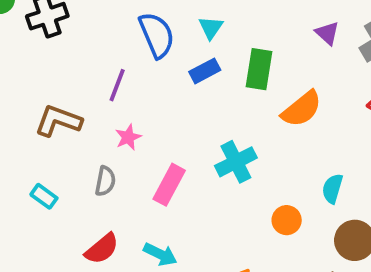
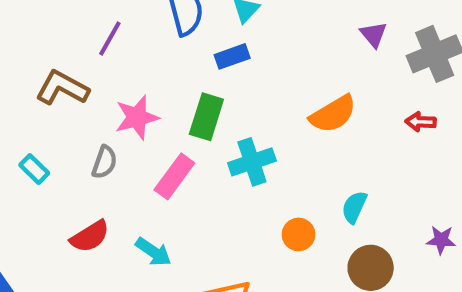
green rectangle: (259, 69) -> (206, 117), moved
purple line: (117, 85) -> (110, 39), moved
pink star: (128, 137) -> (137, 117), size x1.5

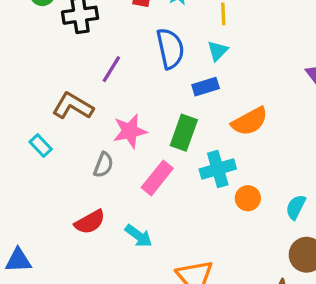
orange semicircle: (333, 114) -> (250, 121), moved
cyan rectangle: (34, 169) -> (41, 146), moved
orange circle: (299, 234) -> (248, 198), moved

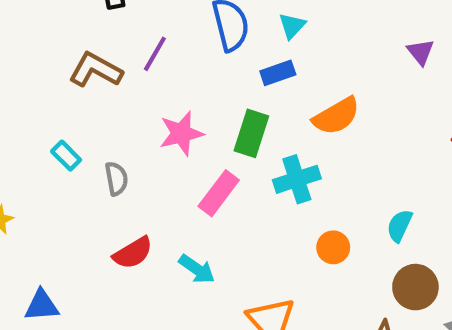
brown L-shape: (73, 106) -> (96, 70), moved
gray semicircle: (103, 165) -> (116, 179), moved, turned -30
orange circle: (248, 198) -> (333, 247), moved

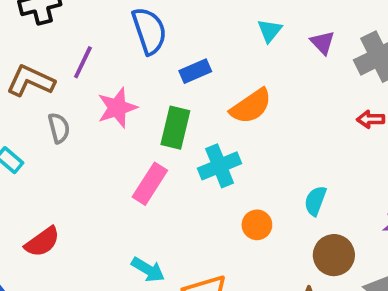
cyan triangle: (292, 26) -> (270, 31), moved
pink star: (181, 133) -> (117, 108), moved
gray semicircle: (116, 179) -> (59, 128), moved
red semicircle: (133, 253) -> (42, 242), moved
cyan arrow: (197, 269) -> (148, 270), moved

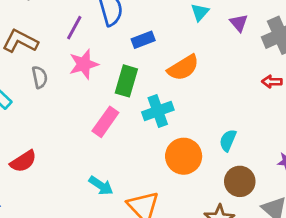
purple line: (83, 62) -> (74, 28), moved
orange circle: (257, 225) -> (184, 156), size x1.6

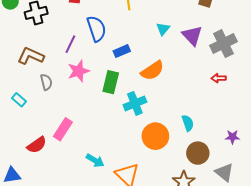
purple triangle: (239, 23) -> (192, 36), size x1.5
pink rectangle: (105, 122) -> (63, 129), moved
cyan semicircle: (228, 140) -> (188, 123), turned 140

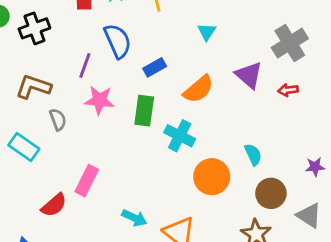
purple triangle: (192, 36) -> (249, 75), moved
pink star: (79, 71) -> (100, 100), turned 30
cyan rectangle: (19, 100) -> (24, 147), size x1.5
cyan cross: (135, 103) -> (180, 136), turned -35

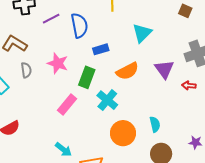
cyan triangle: (207, 32) -> (142, 33), size x1.5
purple line: (85, 65) -> (51, 19), moved, turned 30
pink rectangle: (87, 181) -> (67, 104), moved

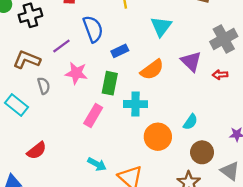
purple line: (51, 19) -> (61, 46), moved
cyan cross: (107, 100) -> (135, 104), turned -30
cyan semicircle: (155, 124) -> (190, 122), turned 56

